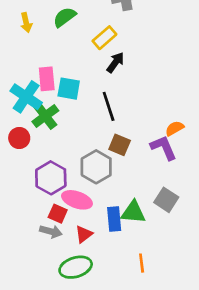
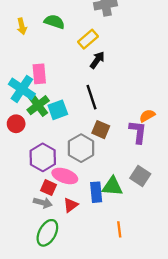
green semicircle: (65, 17) -> (54, 22), turned 54
cyan square: (69, 89) -> (58, 110), moved, turned -30
purple L-shape: (164, 148) -> (138, 132), turned 30
green ellipse: (76, 267) -> (47, 233), moved, turned -44

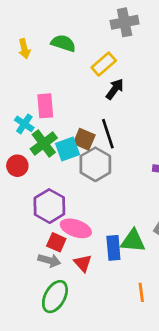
cyan cross: (22, 89) -> (24, 124), size x0.6
brown square: (101, 130) -> (84, 139), moved
gray hexagon: (81, 148) -> (95, 164), moved
red triangle: (71, 205) -> (83, 263), turned -35

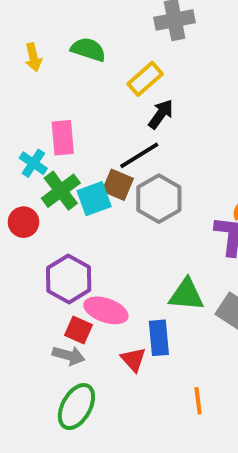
black line: (108, 134) -> (139, 155), moved, turned 76
gray hexagon: (95, 164) -> (159, 199), moved
green triangle: (133, 241) -> (186, 295), moved
red triangle: (83, 263) -> (133, 359), moved

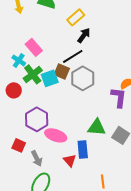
pink rectangle: (63, 138) -> (34, 47), turned -36
red square: (78, 330) -> (19, 145), moved
gray arrow: (69, 356) -> (37, 158), turned 49

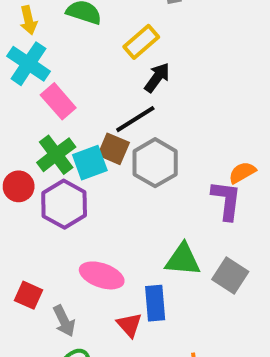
cyan cross: (19, 60) -> (28, 64), moved, size x1.5
purple hexagon: (37, 119) -> (64, 204), moved

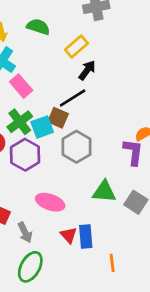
gray hexagon: (155, 163) -> (76, 147), moved
blue rectangle: (155, 303) -> (86, 236), moved

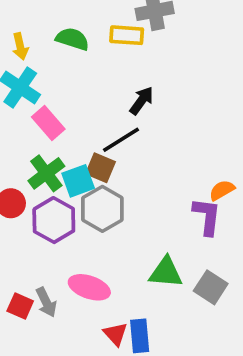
yellow rectangle: (76, 47) -> (127, 35), moved, turned 45
gray hexagon: (76, 147) -> (102, 209), moved
gray arrow: (25, 233) -> (46, 302), moved

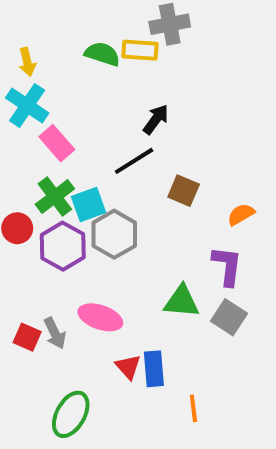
green semicircle: (72, 39) -> (102, 54), moved
brown square: (100, 168) -> (184, 191), moved
purple L-shape: (207, 216) -> (227, 266), moved

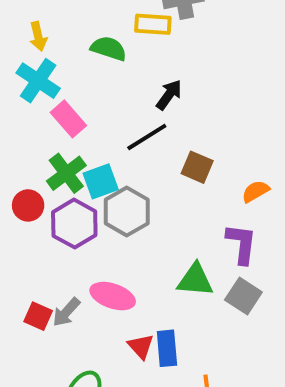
green semicircle: (102, 54) -> (109, 48), moved
gray arrow: (55, 333) -> (66, 312), turned 68

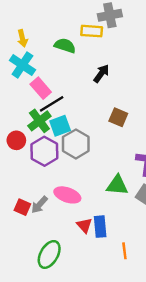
black line: (147, 137) -> (52, 104), moved

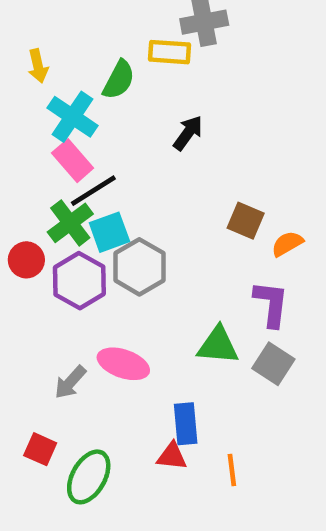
green semicircle: (65, 46) -> (119, 80), turned 100
cyan cross: (22, 65) -> (73, 117), moved
brown square: (118, 117) -> (246, 221), moved
red square: (22, 207) -> (40, 449), moved
red triangle: (84, 225) -> (172, 456), moved, turned -42

